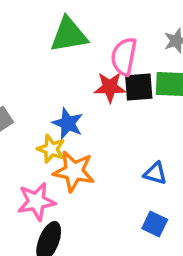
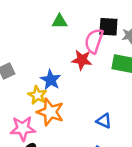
green triangle: (69, 35) -> (60, 22), size x0.6
black square: (139, 87) -> (108, 27), moved

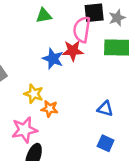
blue star: (51, 80) -> (53, 59), moved
orange star: (50, 112) -> (50, 109), size x0.6

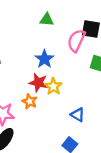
red star: (73, 51) -> (38, 83), moved
yellow star: (34, 94) -> (53, 87), moved

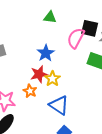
red star: (38, 83) -> (39, 74), turned -30
blue triangle: (78, 115) -> (59, 105), moved, size x1.5

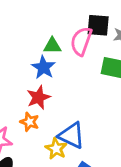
green triangle: (50, 17) -> (52, 46), moved
yellow star: (52, 79) -> (56, 149), moved

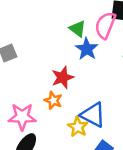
green triangle: (52, 46) -> (78, 29), turned 36
blue star: (43, 67) -> (87, 49), moved

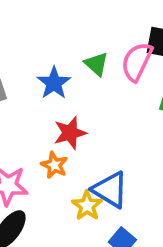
blue star: (87, 49) -> (54, 83), moved

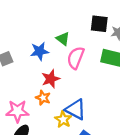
pink semicircle: (137, 62) -> (76, 58), moved
blue star: (54, 83) -> (40, 51), turned 30

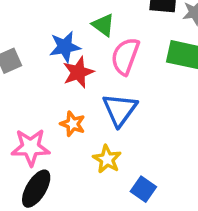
red star: (51, 79) -> (78, 72), moved
blue triangle: (76, 109) -> (120, 110), moved, turned 40

